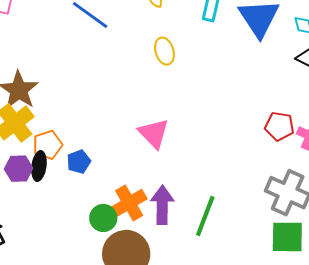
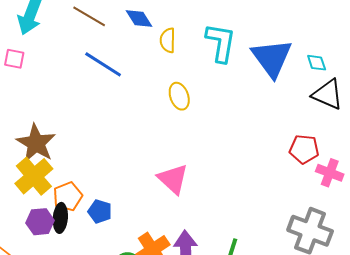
red pentagon: (279, 126) -> (304, 149), moved
blue pentagon: (79, 162) -> (100, 211), turned -30

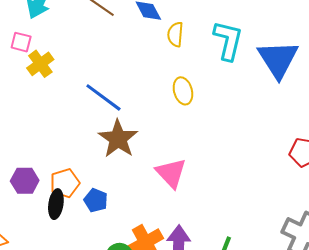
blue line: (103, 64) -> (103, 97), moved
brown star: (36, 143) -> (118, 139), moved
yellow cross: (34, 176) -> (40, 64), moved, size x0.7
purple hexagon: (40, 222) -> (25, 181), moved

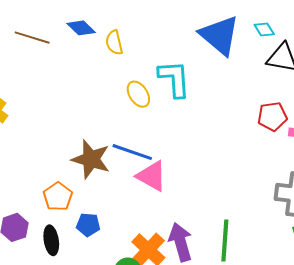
cyan L-shape: (228, 40) -> (174, 79), moved
blue line: (103, 97) -> (132, 152), moved
orange pentagon: (65, 183) -> (58, 197), moved

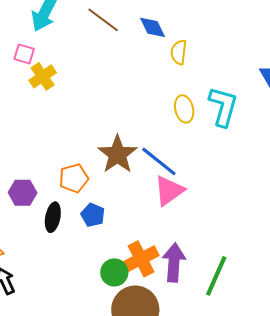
pink triangle: (152, 176) -> (169, 191), turned 36

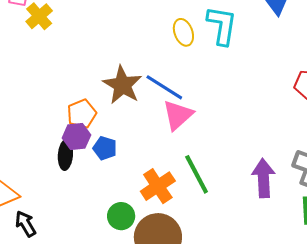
purple hexagon: (23, 193) -> (76, 137), moved
purple arrow: (174, 262) -> (263, 178), moved
green circle: (114, 272) -> (121, 216), moved
green line: (216, 276) -> (197, 174), moved, turned -45

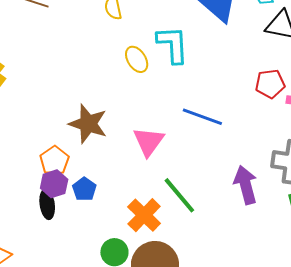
blue line: (164, 87) -> (202, 117), moved
blue pentagon: (105, 148) -> (84, 189), turned 30

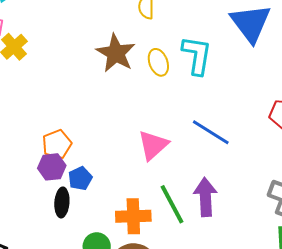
brown star: (88, 124) -> (116, 53), moved
purple arrow: (246, 185) -> (205, 197), moved
black ellipse: (47, 204) -> (62, 202), moved
orange cross: (144, 215) -> (133, 216), turned 32

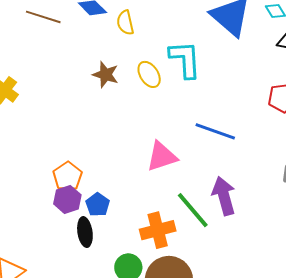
brown star: (116, 53) -> (106, 75), size x0.7
pink triangle: (153, 145) -> (162, 156), turned 36

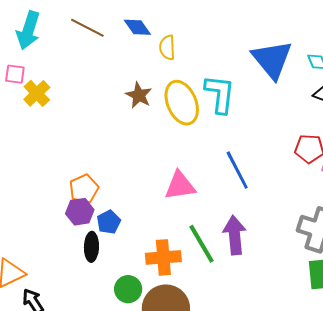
yellow ellipse: (149, 74) -> (182, 103), size x1.6
blue line: (215, 131) -> (237, 170), turned 33

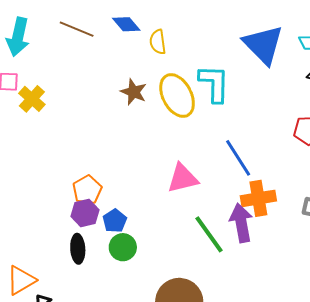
black ellipse: (91, 247) -> (78, 249), moved
orange cross: (163, 257) -> (258, 198), moved
green circle: (128, 289) -> (123, 247), moved

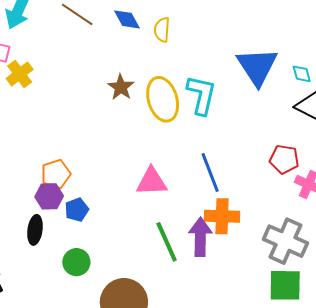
yellow semicircle: (158, 42) -> (162, 30), moved
green circle: (123, 247) -> (76, 262), moved

